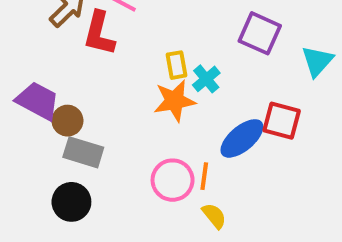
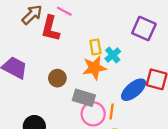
brown circle: (67, 121) -> (57, 78), moved
gray rectangle: (83, 152) -> (84, 98), moved

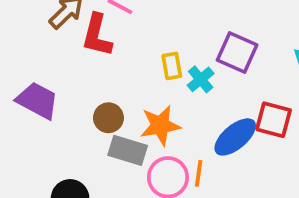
purple square: (144, 29) -> (237, 52), moved
orange star: (94, 68) -> (160, 125), moved
gray rectangle: (84, 98) -> (128, 150), moved

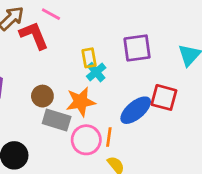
red L-shape: (97, 35) -> (34, 35), turned 144
purple square: (237, 52) -> (137, 48), turned -32
cyan cross: (201, 79) -> (96, 72), moved

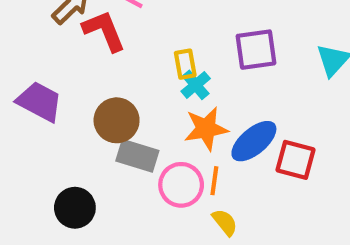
brown circle: (42, 96) -> (117, 120), size x1.4
red square: (164, 97) -> (296, 160), moved
orange star: (81, 102) -> (206, 129), moved

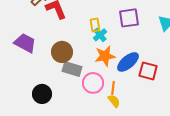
orange line: (214, 181) -> (113, 88), moved

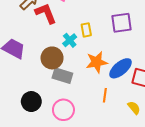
cyan cross: (100, 35) -> (70, 40), moved
pink circle: (93, 83) -> (63, 110), moved
yellow semicircle: (114, 101) -> (134, 108), moved

